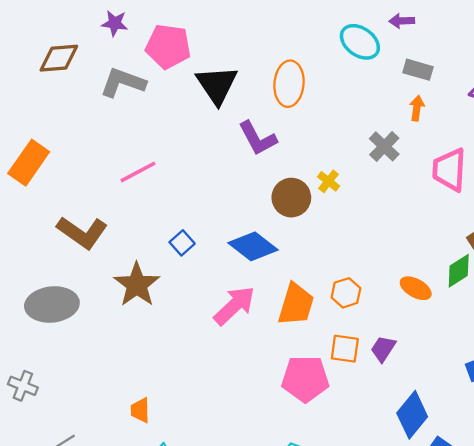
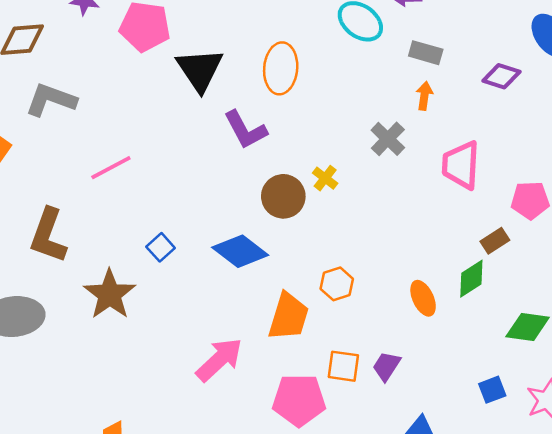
gray L-shape: (123, 83) -> (51, 100), moved
brown L-shape: (82, 232) -> (48, 236), turned 75
orange ellipse: (416, 288) -> (423, 298), turned 36
orange hexagon: (346, 293) -> (337, 284), moved
pink arrow: (234, 306) -> (219, 360), moved

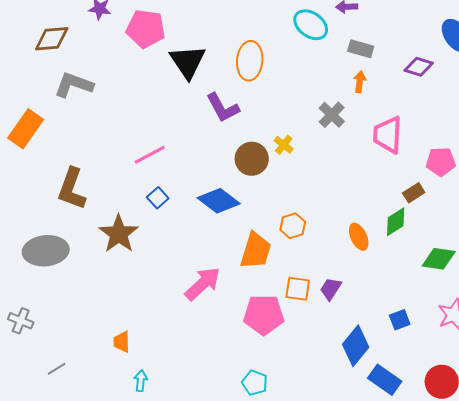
pink line: (111, 168) -> (150, 155), moved
blue square: (492, 390) -> (400, 320), moved

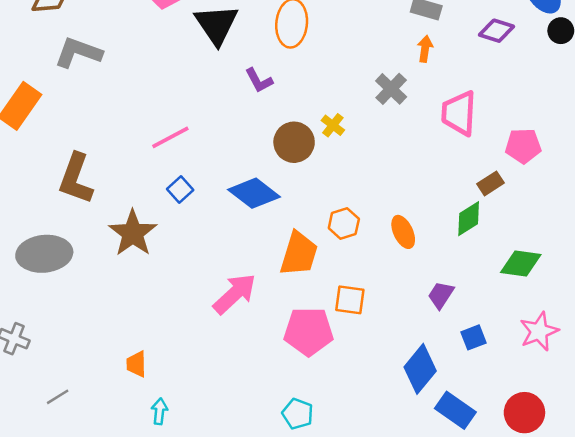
purple L-shape: (223, 108) -> (259, 80), size x0.7
orange ellipse: (359, 237) -> (403, 232), moved
purple trapezoid: (331, 289) -> (441, 295), moved

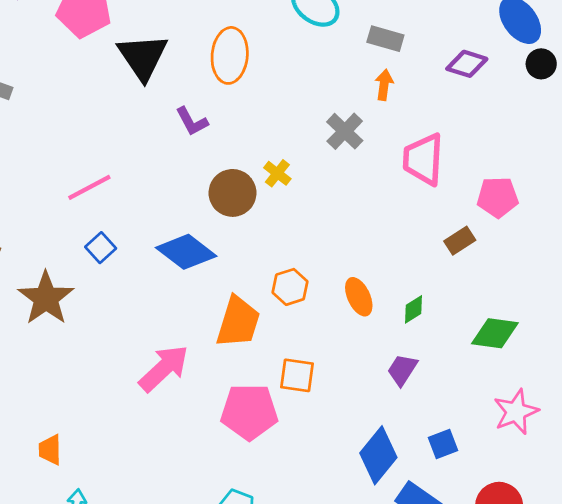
green diamond: (469, 219) -> (413, 309), moved, size x0.7
blue square: (473, 337) -> (443, 444), moved

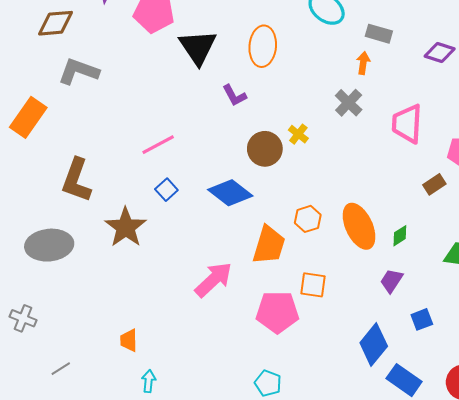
orange arrow: (384, 85) -> (363, 63), moved
orange ellipse: (359, 297) -> (359, 226), size x1.6
blue square: (443, 444) -> (422, 319), moved

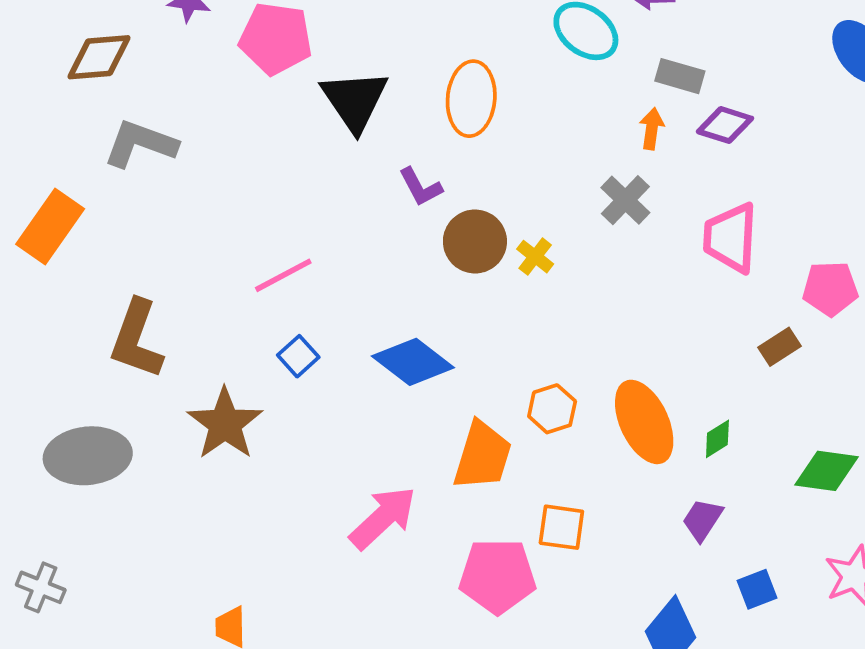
purple diamond: (440, 52) -> (725, 125), moved
brown circle: (265, 149) -> (475, 241), moved

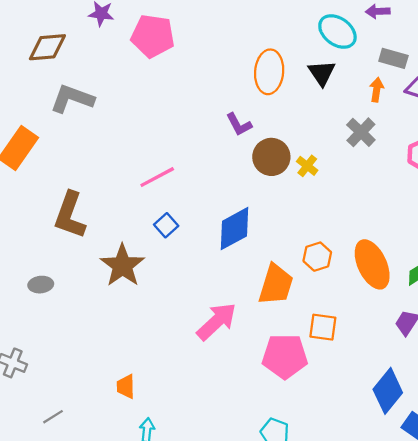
black triangle: (355, 100) -> (322, 73), moved, size x0.7
blue diamond: (413, 362) -> (234, 229), turned -66
gray ellipse: (88, 456) -> (41, 285), size x0.5

